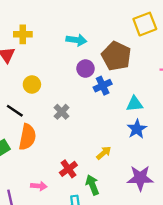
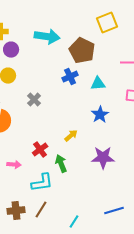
cyan arrow: (76, 40) -> (47, 37), size x1.4
purple circle: (86, 69) -> (11, 50), moved
cyan triangle: (135, 104) -> (98, 84), moved

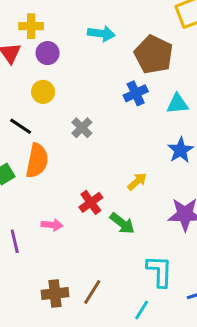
cyan arrow: (47, 37) -> (101, 34), size x0.7
green arrow: (61, 164) -> (122, 223), turned 150
cyan L-shape: (42, 183) -> (160, 271), moved, turned -80

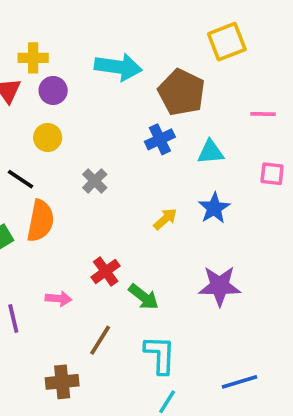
cyan arrow: (101, 34) -> (118, 67), size x1.4
yellow arrow: (137, 181) -> (165, 219), moved
cyan L-shape: (160, 271) -> (160, 355), moved
brown line: (92, 292) -> (100, 340), moved

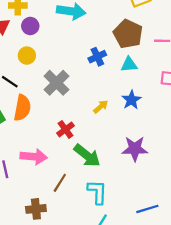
brown pentagon: (182, 92) -> (128, 34), moved
gray cross: (95, 181) -> (56, 83), size x1.6
red cross: (106, 271) -> (65, 129), moved
green arrow: (144, 297) -> (87, 156), size x1.4
pink arrow: (59, 299) -> (34, 157), size x1.6

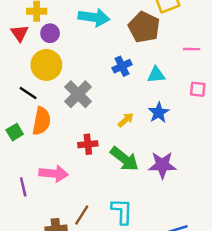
brown pentagon: (128, 34) -> (144, 27), moved
yellow circle: (27, 56) -> (46, 65), size x1.6
red cross: (65, 129) -> (88, 144), turned 30
green arrow: (87, 156) -> (124, 159), moved
brown line: (60, 183) -> (82, 215), moved

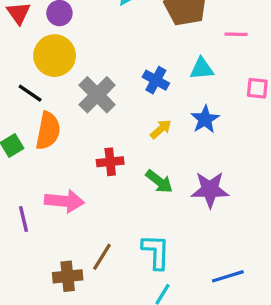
pink line: (192, 49) -> (236, 34), moved
blue cross: (122, 66) -> (156, 80), moved, turned -36
green arrow: (124, 159) -> (159, 181), size x0.7

